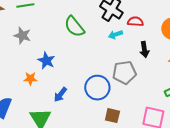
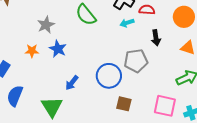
gray star: (22, 36) -> (46, 25), moved, turned 30
orange star: (30, 79) -> (32, 51), moved

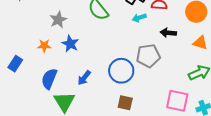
black arrow: (156, 38) -> (168, 33), turned 105
blue semicircle: (15, 96) -> (49, 79), moved
brown square: (124, 104) -> (125, 103), moved

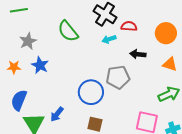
blue arrow: (84, 78) -> (57, 114), moved

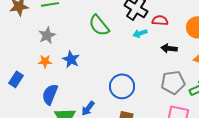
gray star: (28, 41) -> (47, 35), moved
gray pentagon: (118, 77) -> (173, 82), moved

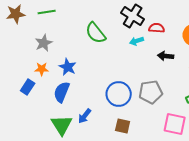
blue rectangle: (16, 79) -> (28, 87), moved
gray pentagon: (173, 82) -> (151, 92), moved
blue semicircle: (50, 94) -> (62, 92), moved

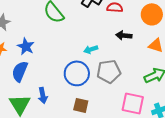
cyan arrow: (137, 41) -> (91, 49), moved
blue arrow: (85, 116) -> (43, 95), turned -49

